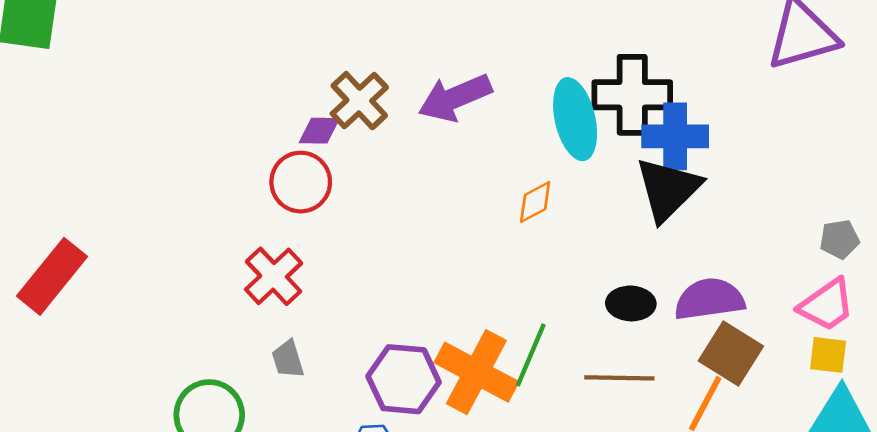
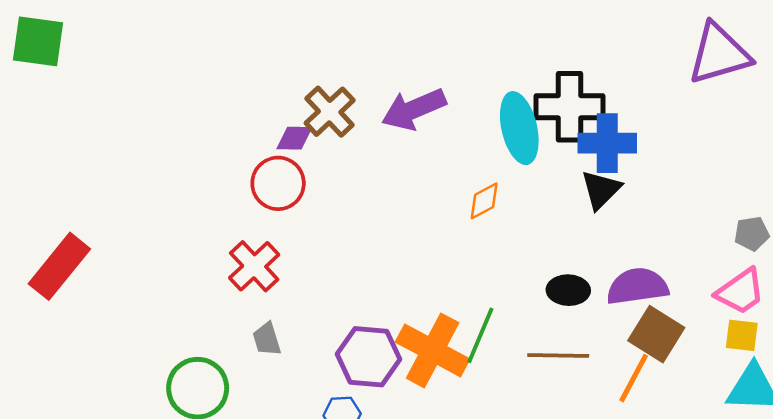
black triangle: (668, 189) -> (601, 190), size x0.7

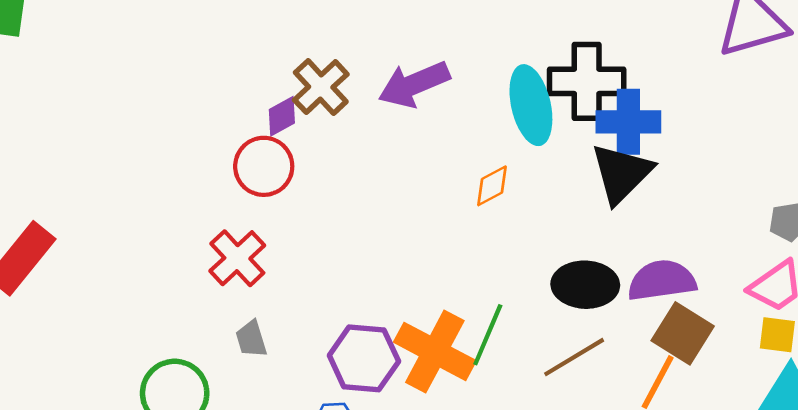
purple diamond: (294, 138) -> (282, 116), turned -30
black triangle: (601, 190) -> (621, 173), size x1.4
black ellipse: (568, 290) -> (585, 285), size x1.4
brown line: (558, 355) -> (574, 357), turned -32

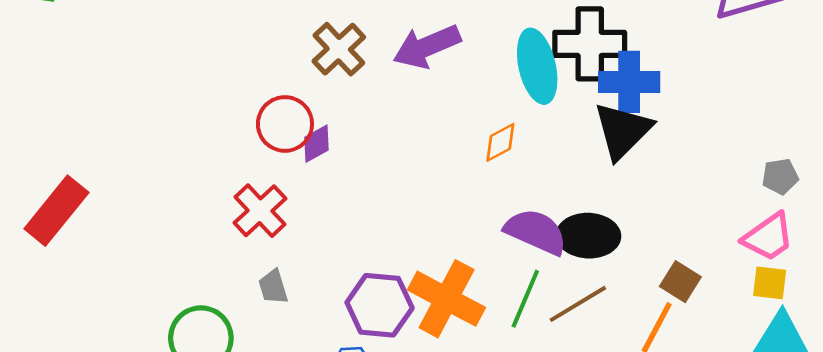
purple diamond: (282, 116) -> (316, 144), moved
purple semicircle: (662, 280) -> (536, 232), moved, turned 32
brown square: (683, 333) -> (680, 282), size x0.7
green line: (488, 335) -> (525, 299), moved

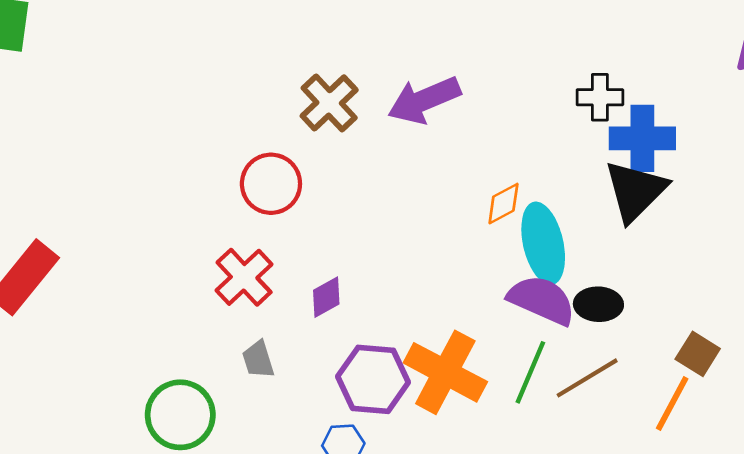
black cross: (590, 44) -> (600, 97), size x0.6
cyan ellipse: (537, 66) -> (543, 243), moved
purple diamond: (316, 144) -> (326, 297), moved
black ellipse: (588, 236) -> (598, 304), size x0.7

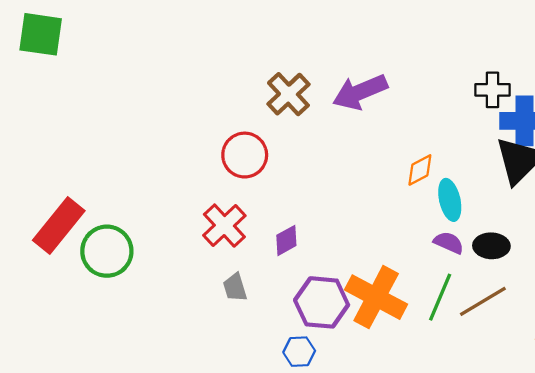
cyan ellipse: (543, 243) -> (450, 200), size x0.7
purple semicircle: (542, 300) -> (449, 243), size x0.6
green circle: (180, 415) -> (107, 251), moved

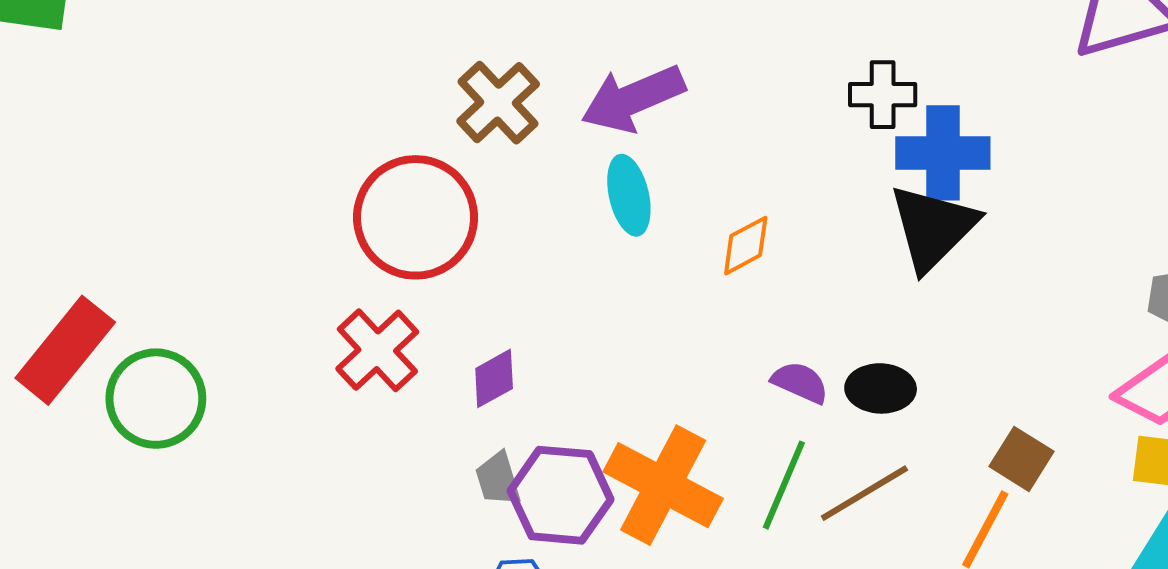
red circle: (245, 155) -> (416, 217), size x1.4
cyan ellipse: (450, 200) -> (629, 195), moved
gray trapezoid: (235, 287) -> (498, 479), moved

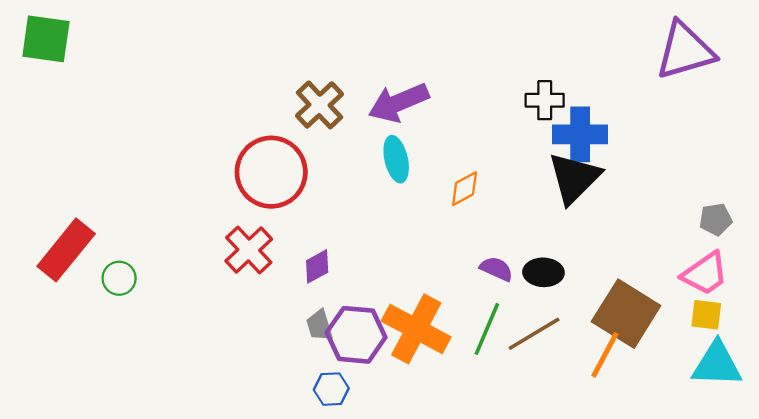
green circle: (156, 399) -> (119, 278), size x0.6
brown square: (1021, 459) -> (626, 314), size x1.8

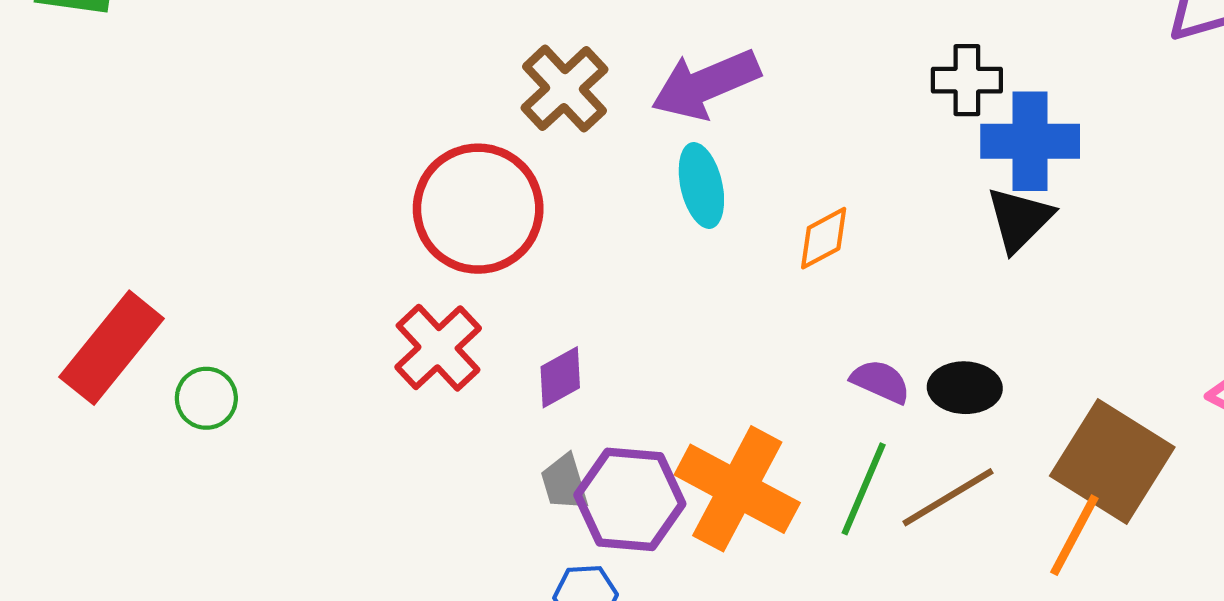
black triangle: (574, 178) -> (1020, 219), size x0.7

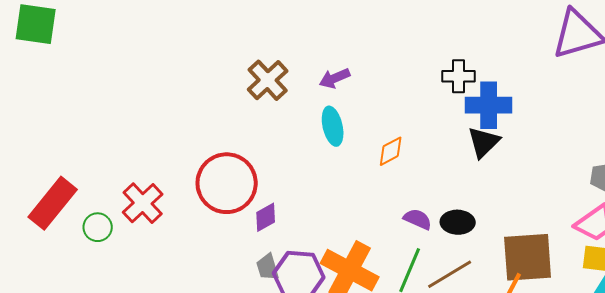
purple arrow: (706, 84) -> (335, 78), size x0.6
red circle: (478, 209) -> (227, 183), moved
red cross: (438, 348) -> (143, 203), moved
brown square: (1112, 461) -> (528, 257), turned -36

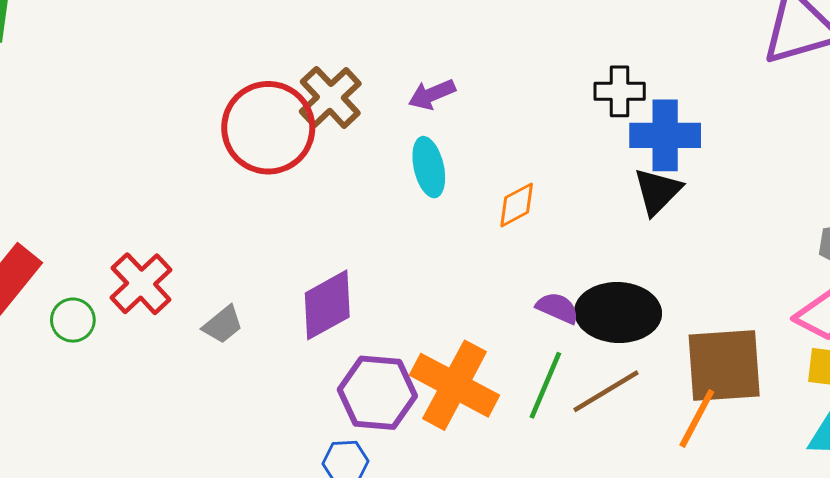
red circle: (227, 183) -> (268, 128), moved
purple diamond: (266, 217) -> (327, 305), size x1.6
black ellipse: (458, 222) -> (618, 312), size x1.6
gray trapezoid: (268, 267) -> (223, 325), moved, turned -112

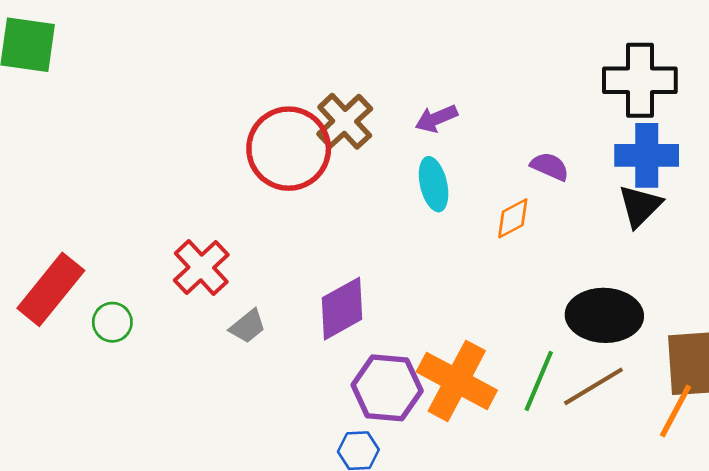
black cross: (620, 91) -> (640, 80), moved, size x1.6
red cross: (141, 284) -> (201, 268), moved
purple semicircle: (558, 308) -> (550, 166), moved

